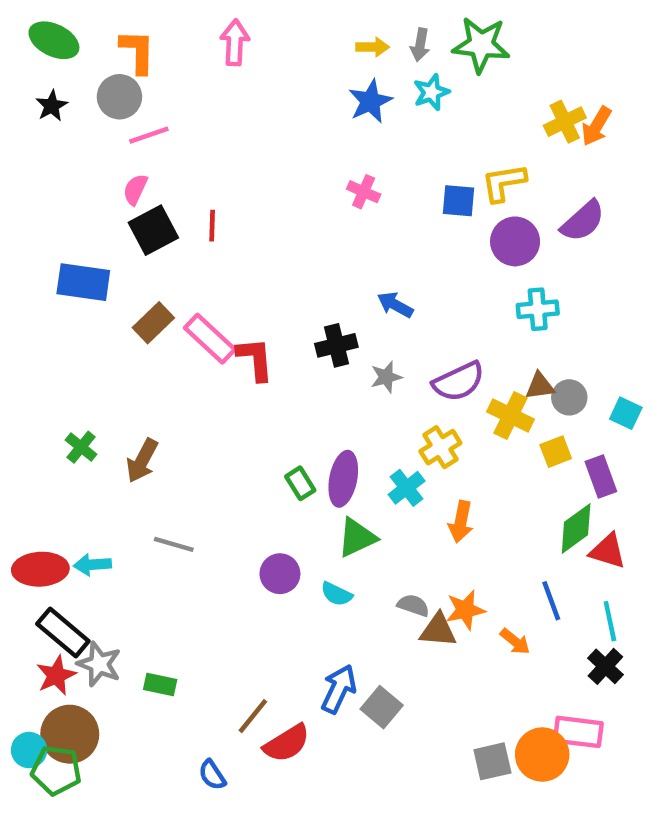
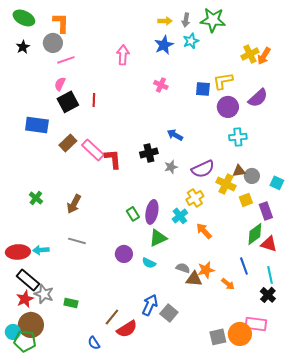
pink arrow: (235, 43) -> (123, 55), moved
brown arrow: (142, 461) -> (74, 204), moved
orange arrow: (461, 522) -> (204, 231), turned 126

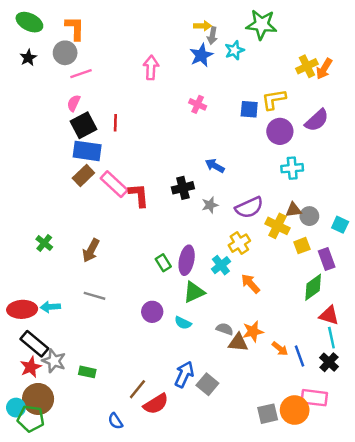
gray arrow: (186, 20) -> (212, 36), moved
blue rectangle: (37, 125) -> (87, 151), moved
red triangle: (269, 244) -> (329, 315), moved
blue line: (244, 266) -> (300, 356), moved

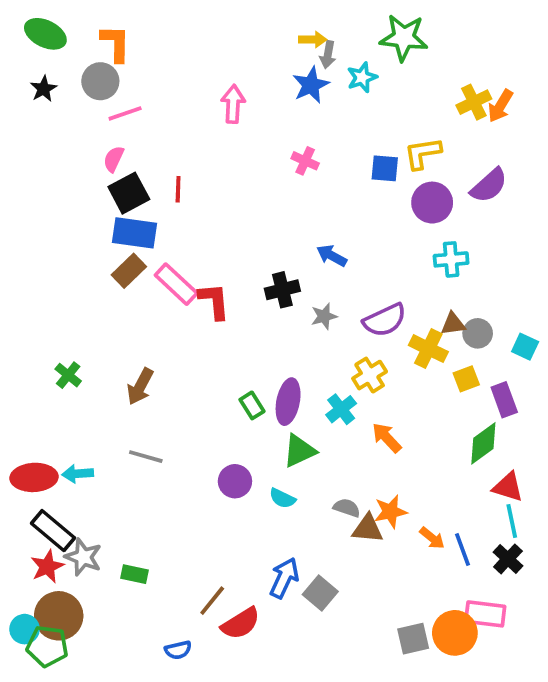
blue semicircle: (115, 421) -> (178, 650), turned -70

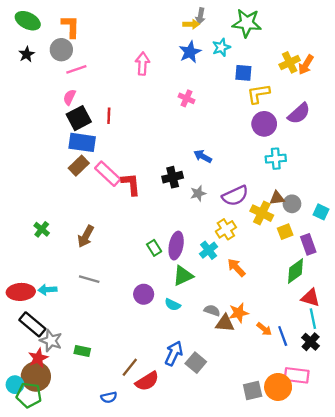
gray arrow: (328, 55) -> (200, 16), moved
blue square: (385, 168) -> (243, 73), moved
red star: (47, 567) -> (38, 358), moved

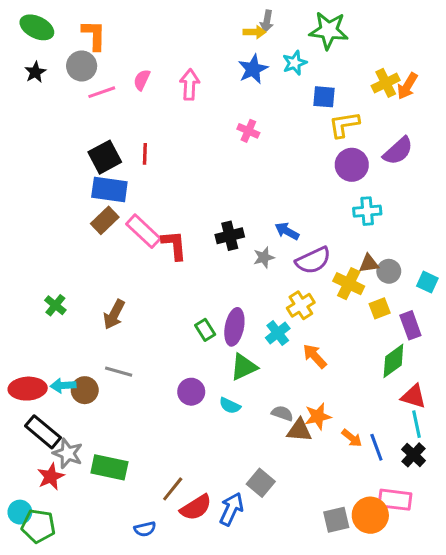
pink semicircle: (69, 97) -> (142, 80), moved
blue arrow: (203, 156) -> (287, 231), moved
green rectangle: (82, 351) -> (109, 467), size x1.6
blue arrow: (174, 353) -> (231, 509), moved
brown circle: (36, 377) -> (85, 390), moved, size x0.7

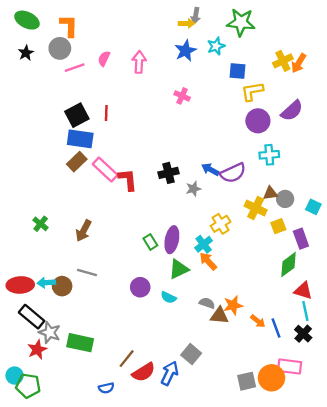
purple semicircle: (313, 260) -> (233, 173), moved
orange arrow: (315, 356) -> (208, 261), moved

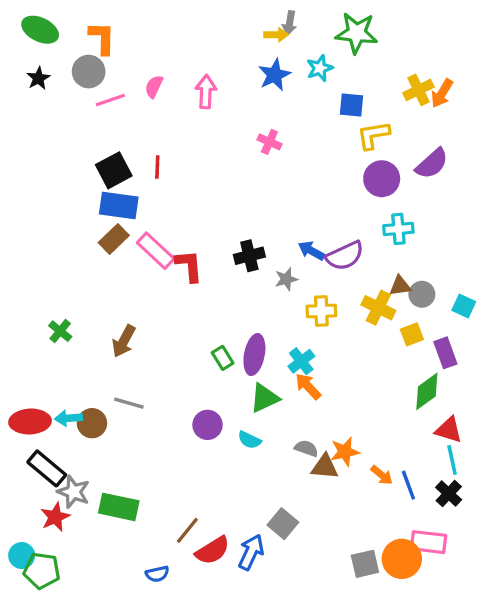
yellow cross: (221, 224) -> (321, 311), moved, turned 30

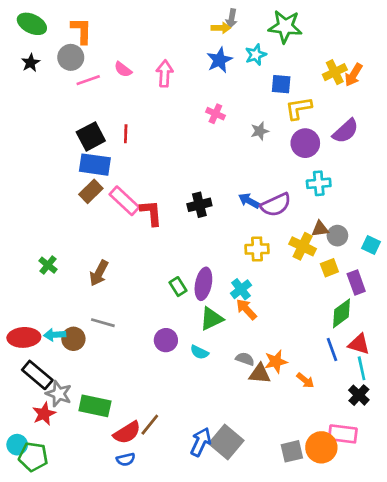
pink semicircle: (154, 87) -> (123, 69), turned -78
gray star: (286, 279) -> (260, 131), moved
blue line: (408, 485) -> (332, 350), moved
gray square: (283, 524) -> (226, 442), moved, size x1.4
red semicircle: (213, 550) -> (127, 433), moved

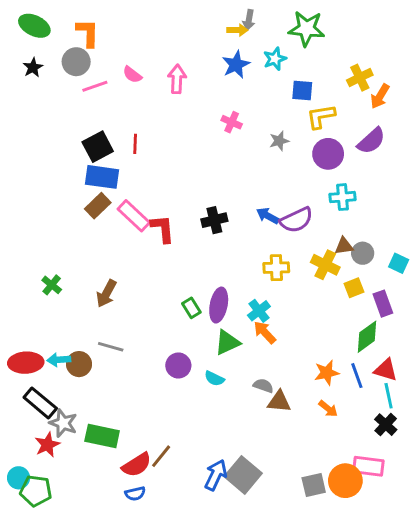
orange arrow: (354, 75) -> (380, 96), moved
orange star: (276, 362) -> (327, 373), moved

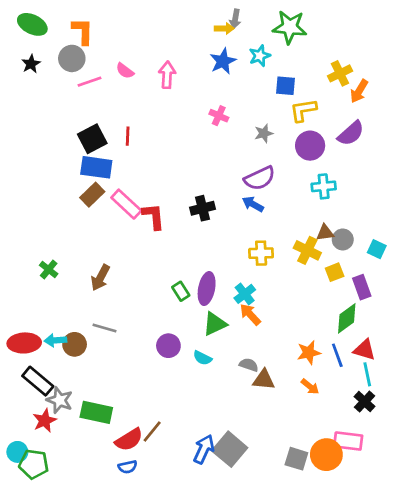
purple semicircle: (296, 220) -> (260, 178), moved
gray square: (314, 485) -> (296, 459), turned 30

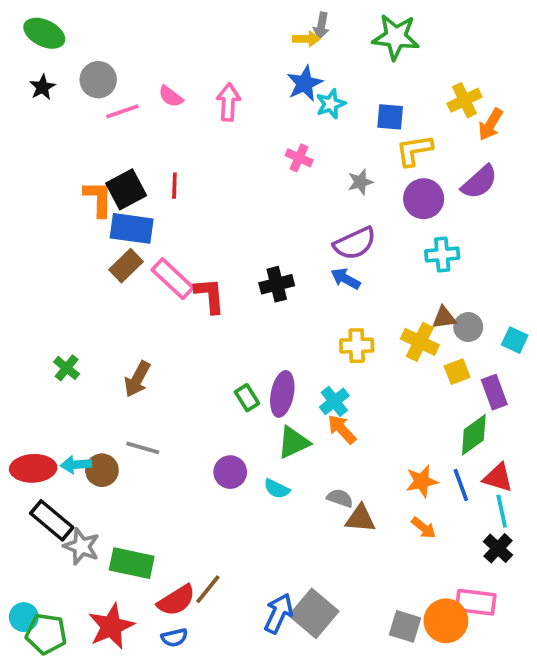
orange L-shape: (83, 31) -> (98, 199), moved
cyan star: (260, 56) -> (331, 104), moved
red star: (45, 421) -> (111, 626), moved, size x1.4

